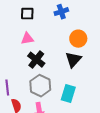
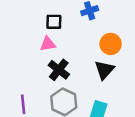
black square: (27, 14) -> (54, 22), moved

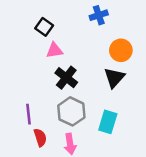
black square: (54, 22) -> (44, 27), moved, turned 35

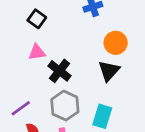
pink triangle: (54, 50) -> (37, 52), moved
purple line: (28, 114) -> (21, 108), turned 60

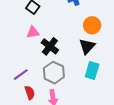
cyan rectangle: (102, 116) -> (92, 71), moved

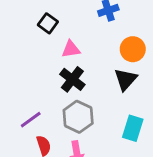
pink triangle: (33, 32) -> (71, 49), moved
cyan rectangle: (92, 71) -> (133, 128), moved

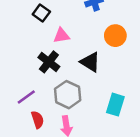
black cross: (72, 79) -> (49, 62), moved
black triangle: (126, 79) -> (90, 62), moved, turned -40

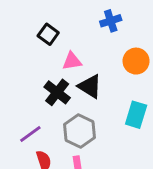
black triangle: (90, 62) -> (90, 86), moved
cyan rectangle: (115, 105) -> (136, 115), moved

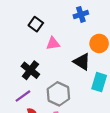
black triangle: (90, 86) -> (82, 62), moved
black cross: (57, 92) -> (30, 70), moved

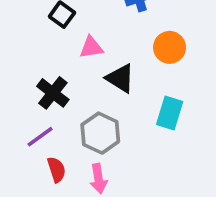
black triangle: (82, 62) -> (120, 78), moved

